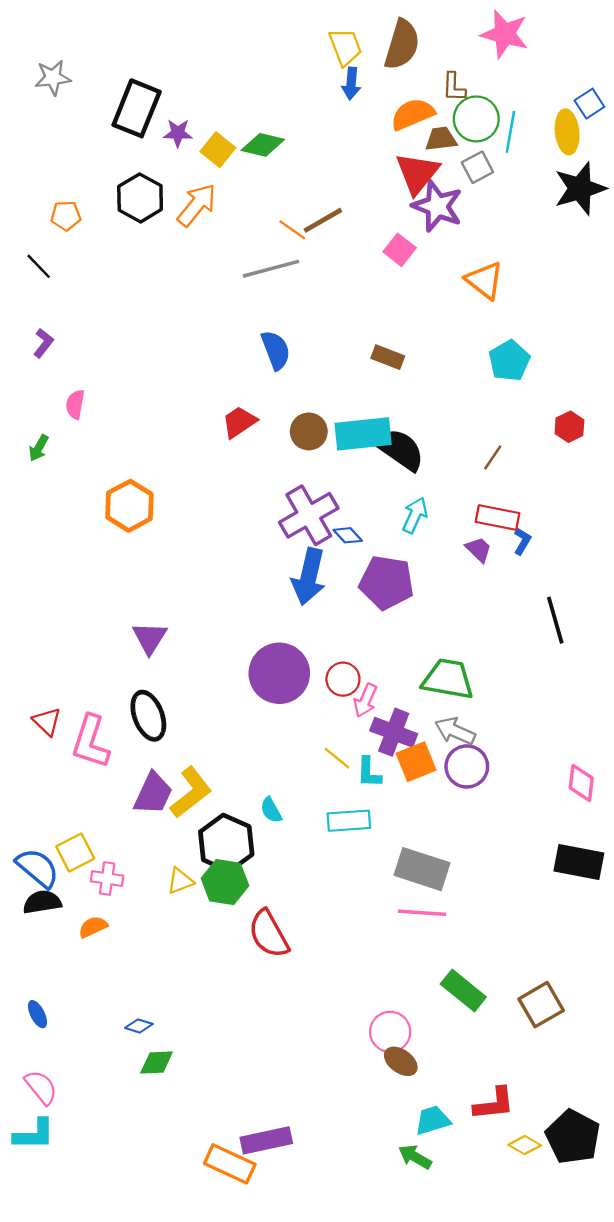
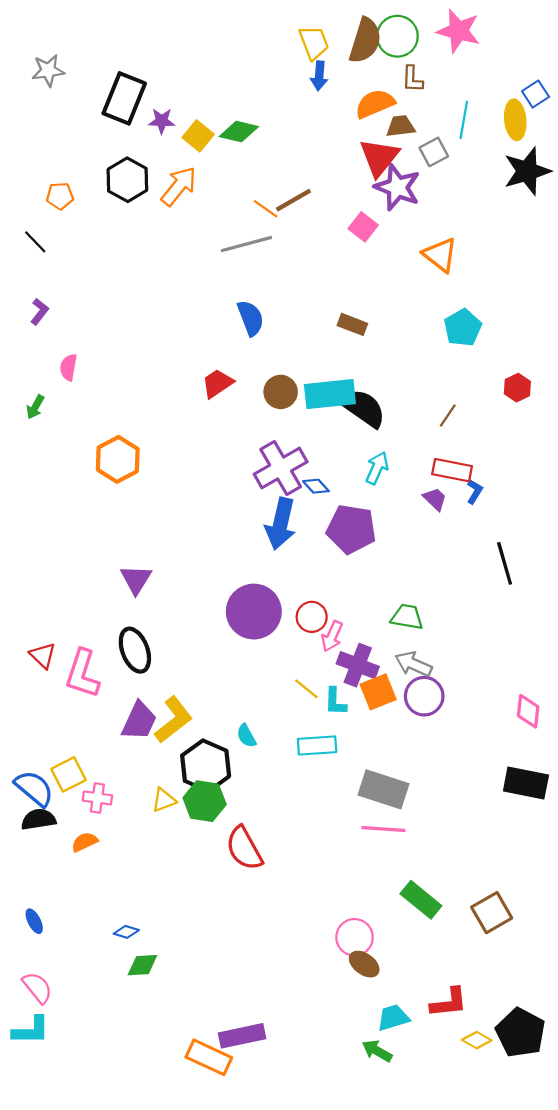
green circle: (476, 119) -> (397, 36), moved
green trapezoid: (448, 679) -> (407, 617), size x0.7

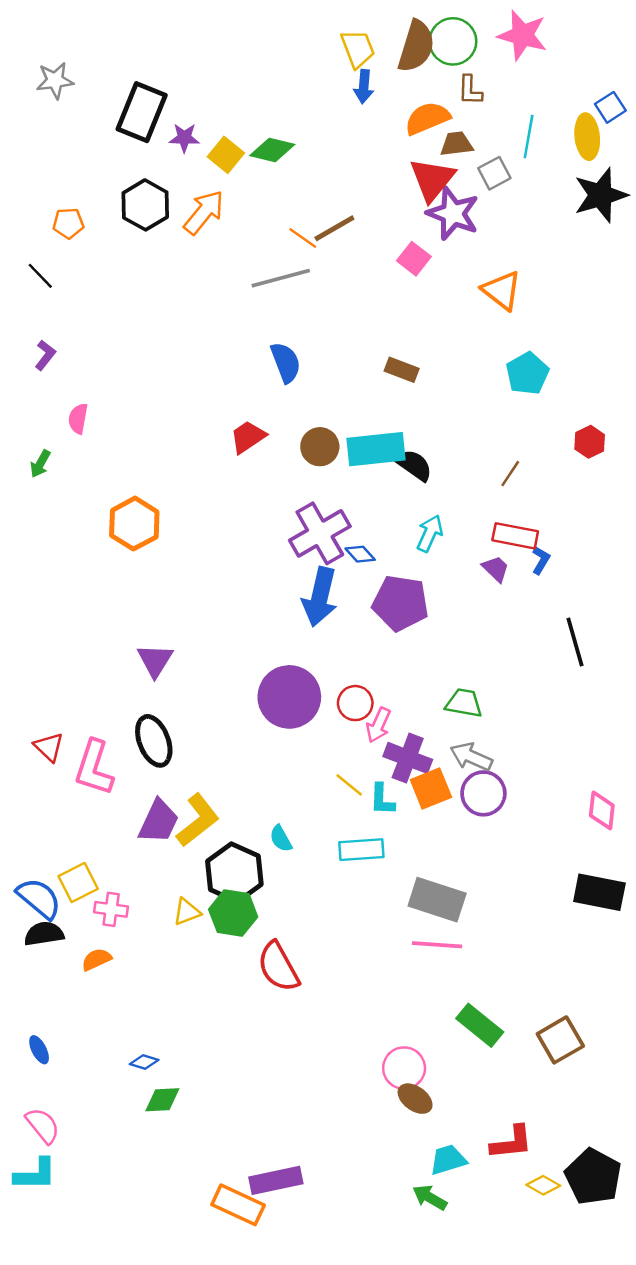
black semicircle: (363, 408) -> (414, 465), size x0.7

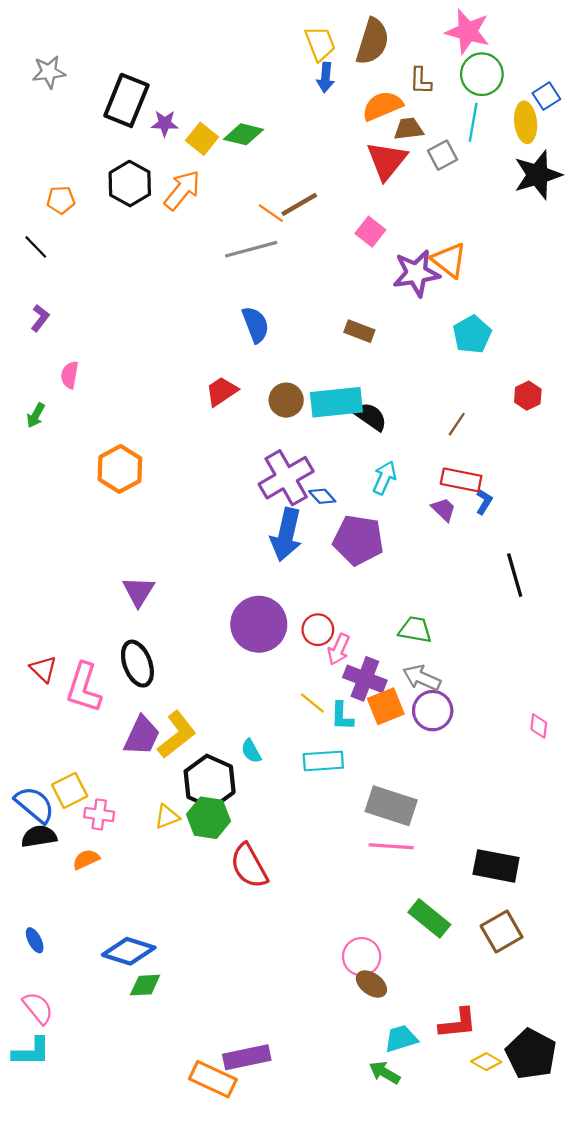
green circle: (453, 41) -> (482, 74), moved
purple star: (453, 214) -> (416, 273), moved, turned -30
pink diamond: (602, 810) -> (539, 726), size x0.7
black rectangle: (599, 892) -> (496, 866), moved
blue diamond: (144, 1062) -> (129, 951), size x2.0

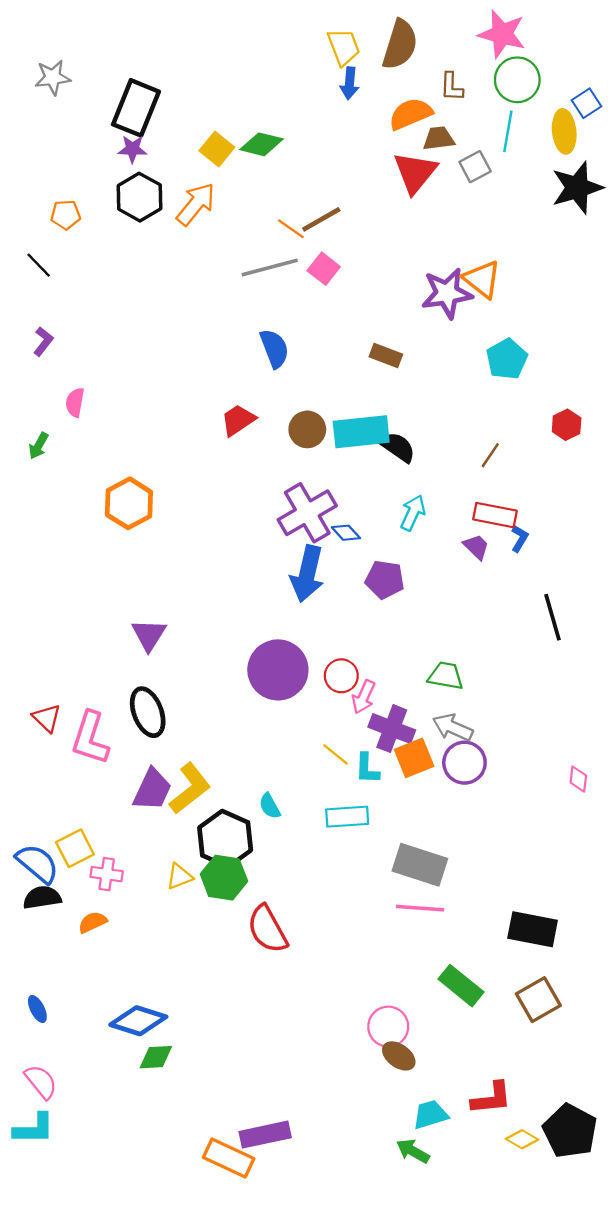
purple star: (165, 123) -> (132, 149), moved
pink square: (370, 232) -> (324, 269), moved
purple pentagon: (358, 540) -> (385, 580), size x0.7

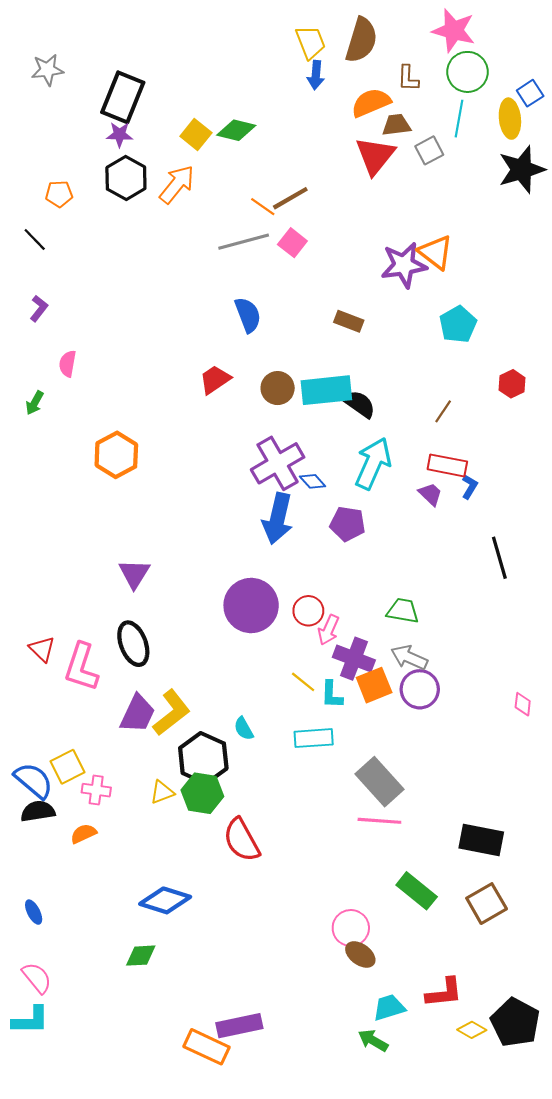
cyan arrow: (413, 513) -> (373, 463), size x1.6
gray rectangle: (420, 865) -> (379, 782), turned 30
blue diamond: (138, 1021) -> (165, 900), moved

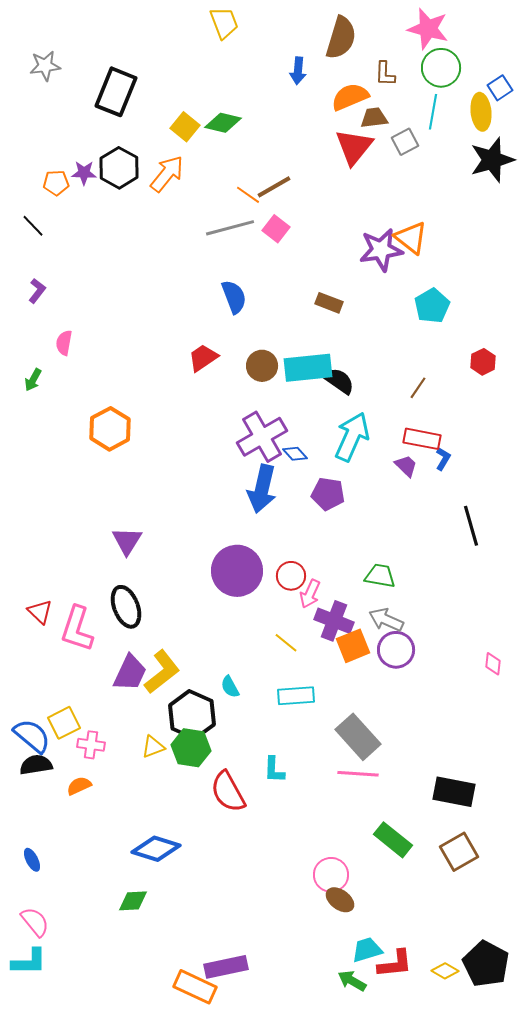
yellow trapezoid: (310, 42) -> (224, 23), moved
purple star: (120, 135) -> (84, 173), moved
cyan L-shape: (332, 695) -> (274, 770), moved
red L-shape: (444, 993) -> (395, 964), moved

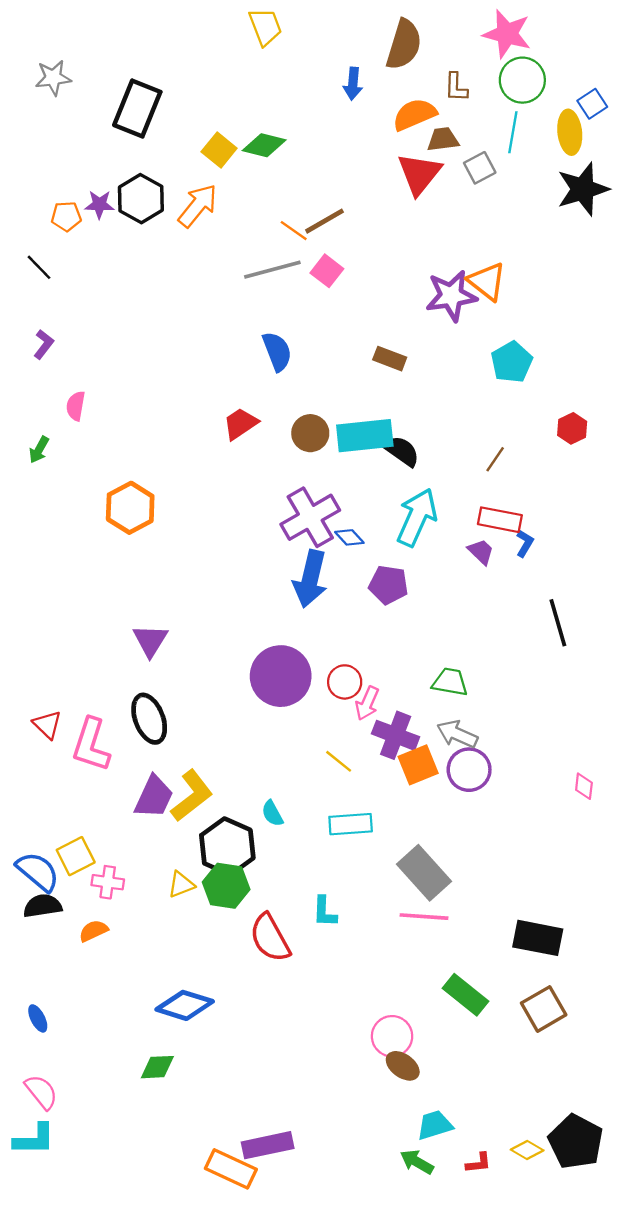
red L-shape: (395, 964) -> (479, 1163), moved, size x0.6

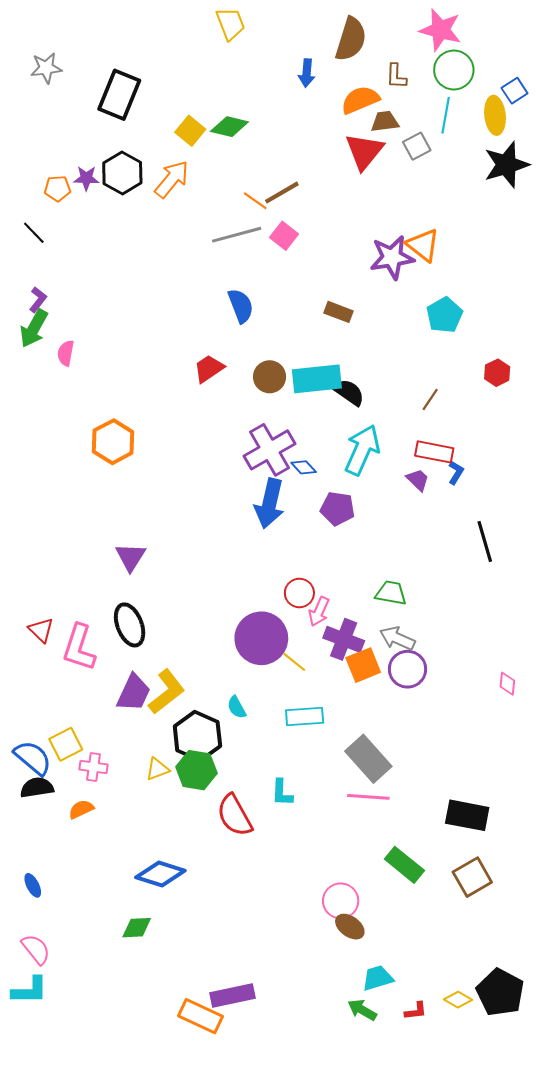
green arrow: (39, 450) -> (34, 328), moved, size x1.6
purple circle: (281, 676) -> (261, 638), moved

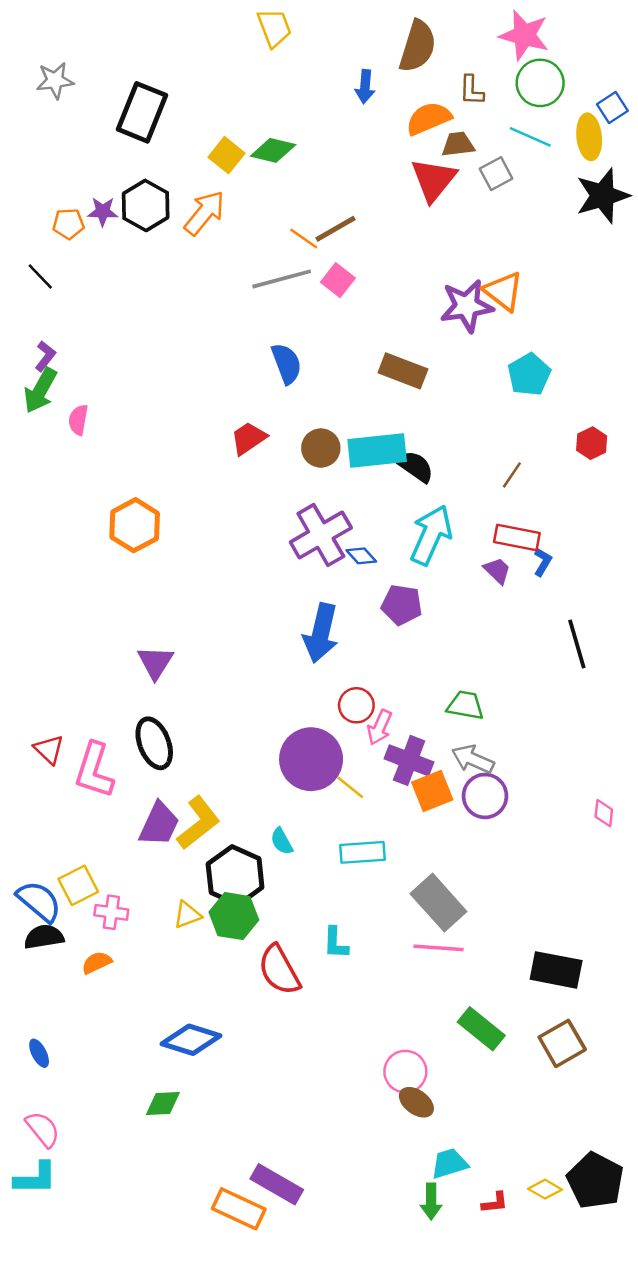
cyan line: (446, 115) -> (530, 137), turned -76
brown rectangle: (339, 312) -> (403, 371), size x1.4
blue arrow: (270, 503) -> (321, 633), moved
purple rectangle: (232, 996) -> (277, 1184), turned 42
green arrow: (362, 1010) -> (431, 1201), turned -120

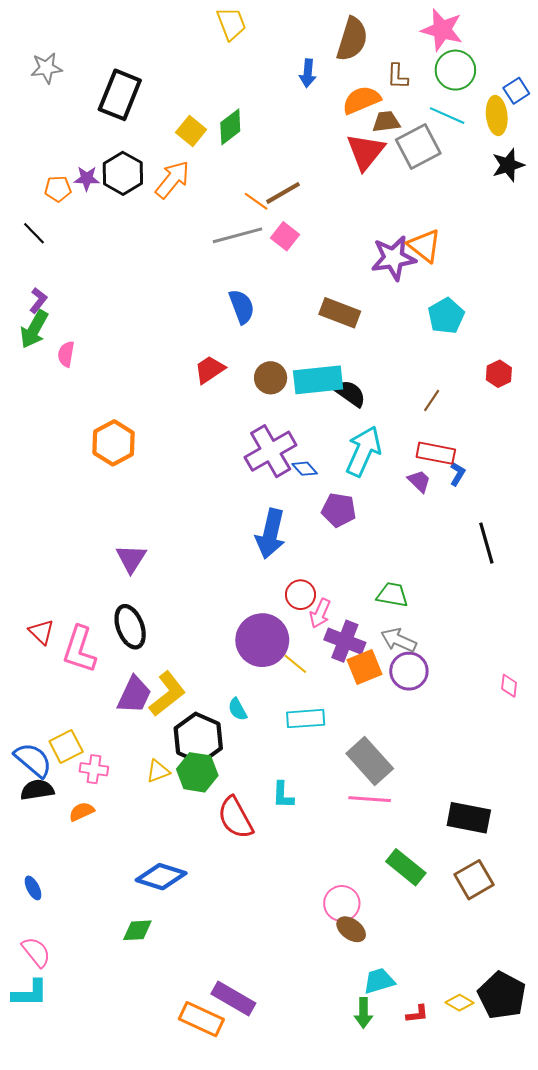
green diamond: (273, 150) -> (230, 127), turned -51
gray square: (496, 174) -> (418, 146), size x1.6
black star: (603, 196) -> (508, 165), size x0.7

